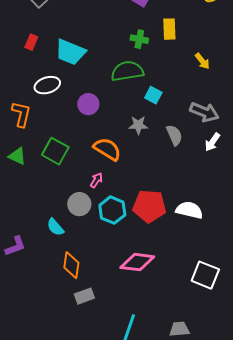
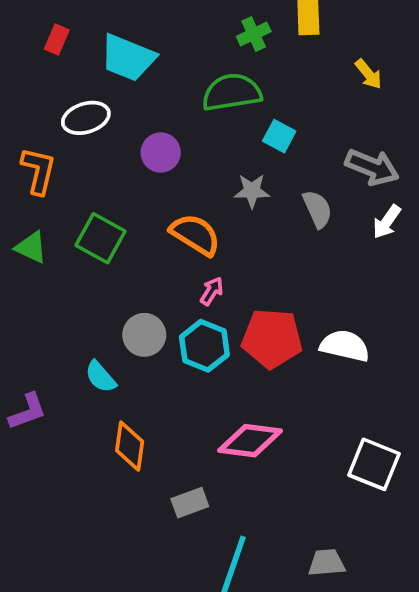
green cross: (139, 39) -> (254, 34), turned -36
pink arrow: (96, 180) -> (212, 291), moved
gray rectangle: (84, 296) -> (190, 503), moved

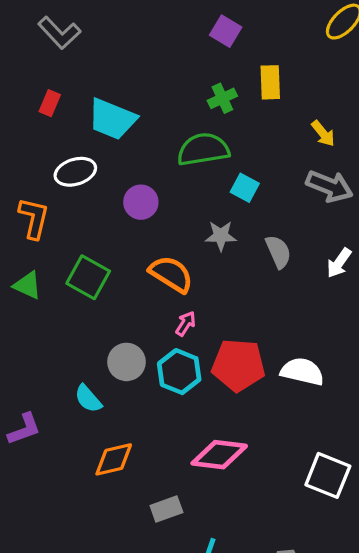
gray arrow: (372, 167) -> (329, 186), moved
orange diamond: (130, 446) -> (114, 459), turned 69

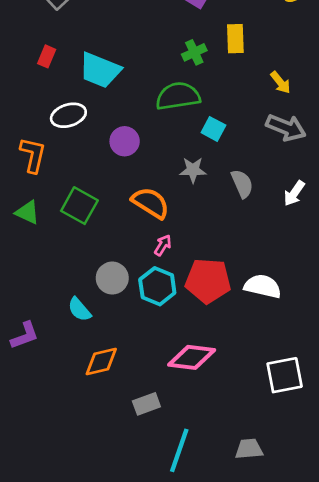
white square: (328, 475) -> (285, 375), turned -33

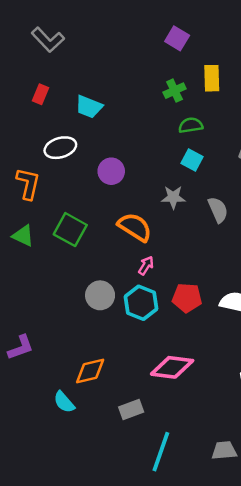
cyan trapezoid: (100, 70) -> (89, 107), size x0.7
green semicircle: (178, 96) -> (191, 125), moved, size x0.6
red pentagon: (208, 281) -> (187, 298), size x0.7
cyan semicircle: (79, 309) -> (64, 402), moved

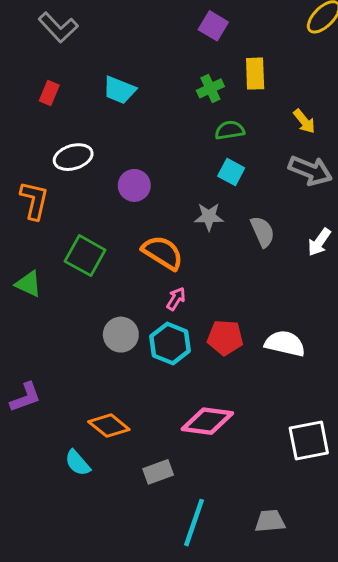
cyan trapezoid: (89, 107) -> (119, 90), moved
green triangle: (23, 236) -> (28, 284), moved
orange diamond: (90, 371) -> (109, 426), turned 52

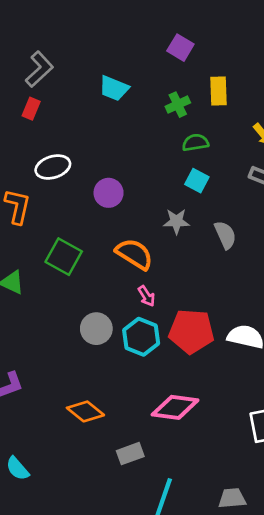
gray L-shape: (58, 27) -> (39, 69), moved, turned -90
cyan trapezoid: (119, 90) -> (114, 88), moved
pink arrow: (176, 299) -> (147, 296), turned 115
red pentagon: (225, 338) -> (191, 331), size x1.4
cyan semicircle: (78, 463) -> (18, 468), moved

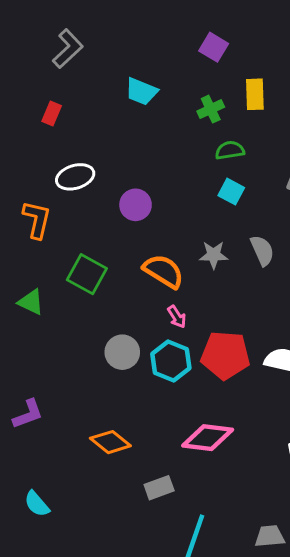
gray L-shape: (39, 69) -> (68, 49), moved
gray star: (176, 221) -> (214, 255), moved

